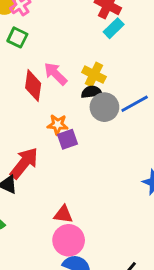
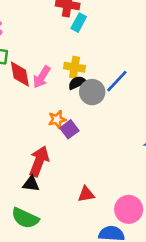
pink arrow: (55, 74) -> (42, 77), turned -85
red diamond: (33, 86) -> (20, 74), moved
pink circle: (69, 240) -> (129, 209), moved

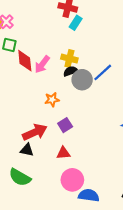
purple square: (69, 129) -> (65, 125), moved
red arrow: (39, 161) -> (35, 132), turned 40
red triangle: (86, 194) -> (63, 153), moved
pink circle: (129, 209) -> (72, 180), moved

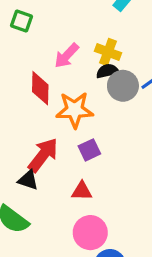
red diamond: (25, 61) -> (40, 88), moved
orange star: (52, 100) -> (75, 110), size x1.6
red arrow: (35, 132) -> (43, 155), turned -35

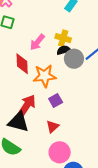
black triangle: (28, 180) -> (18, 122), size x1.6
red triangle: (82, 191) -> (53, 127), turned -40

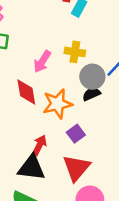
black semicircle: (64, 50) -> (91, 94), moved
red arrow: (27, 106) -> (39, 145), size x0.7
red triangle: (53, 127) -> (76, 168), size x1.6

